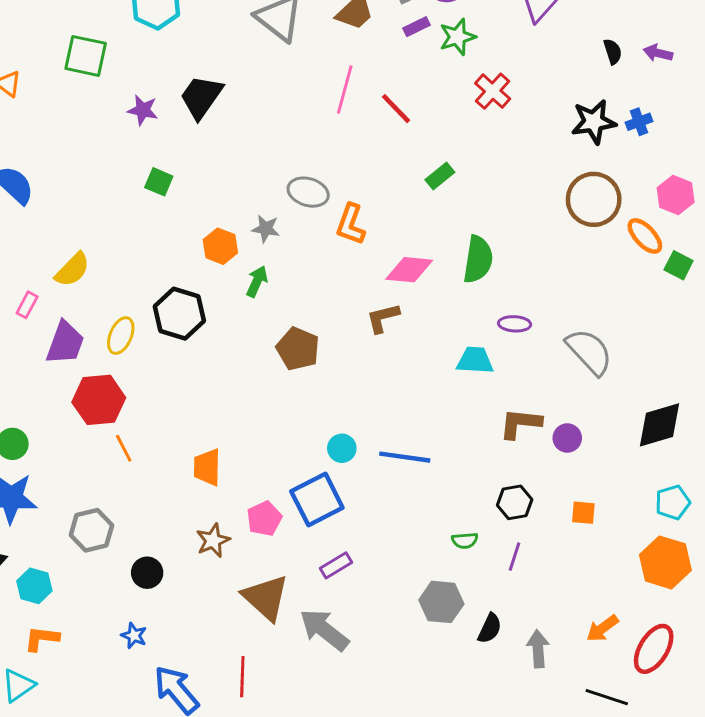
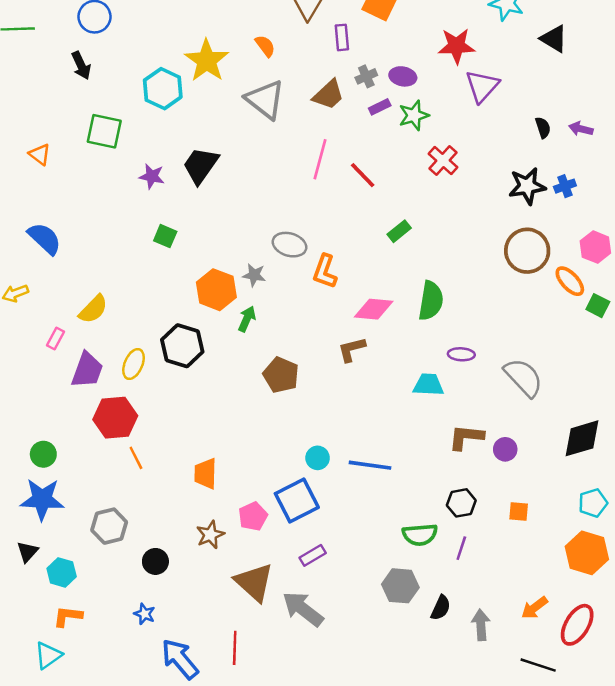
orange hexagon: (220, 246) -> (216, 290), size x1.4
green semicircle: (465, 540) -> (420, 535), size x1.6

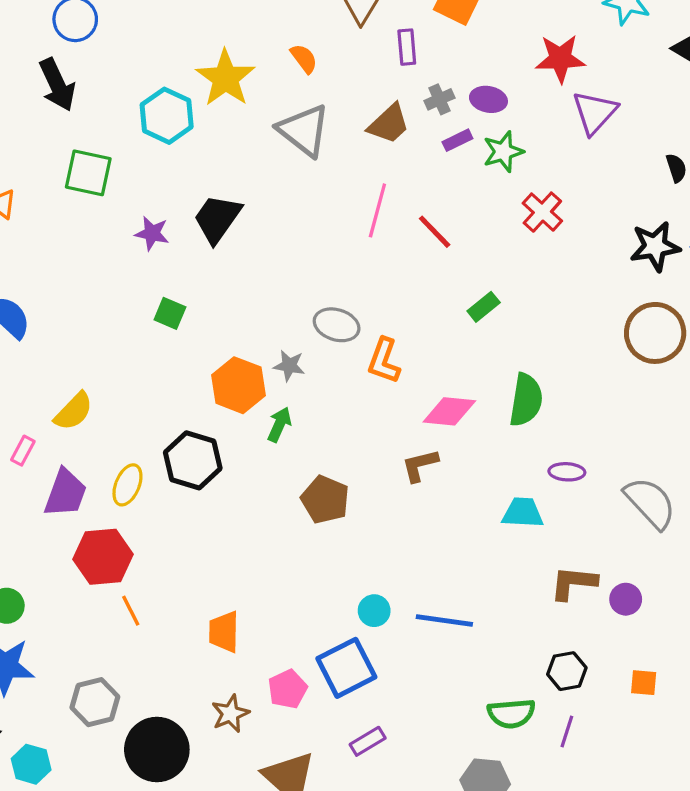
black arrow: (81, 65) -> (57, 85), size x1.4
black circle: (155, 561) -> (157, 749), size x1.8

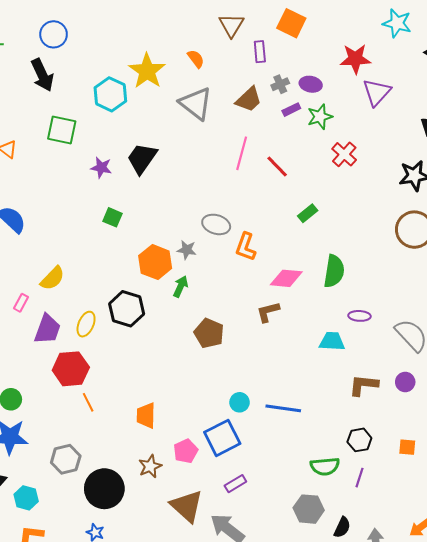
purple circle: (626, 599) -> (405, 382), moved

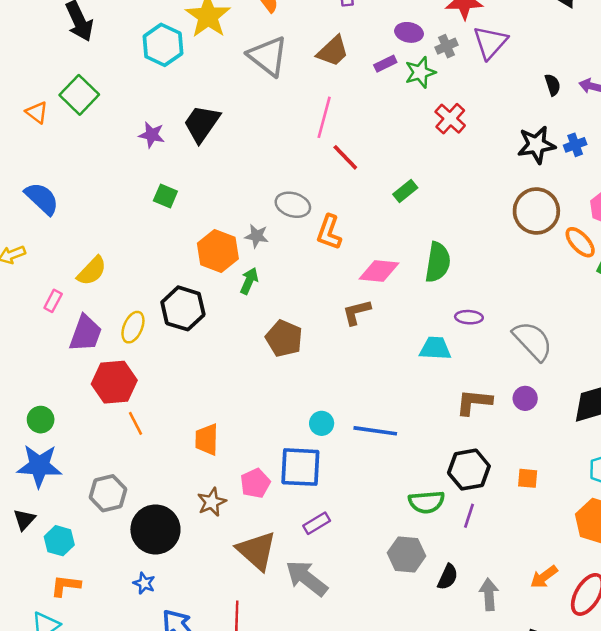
gray cross: (280, 84) -> (446, 46), moved
green square: (62, 130) -> (79, 95), moved, turned 32
red line: (277, 167) -> (345, 157), moved
blue square: (222, 438) -> (300, 467), turned 30
black hexagon: (359, 440) -> (469, 470), size x1.4

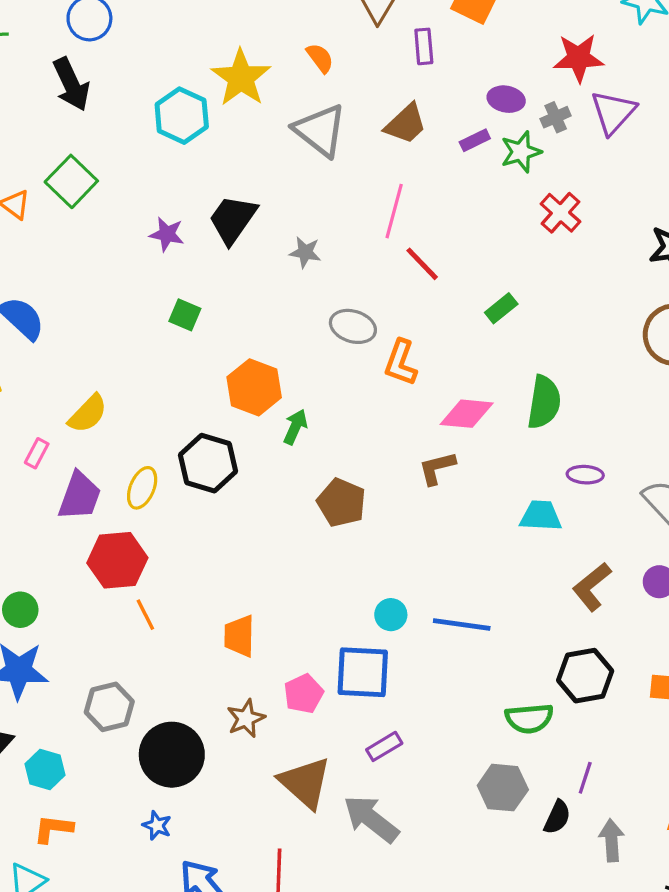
gray star: (257, 236) -> (305, 252), moved
brown L-shape: (474, 402) -> (592, 587), turned -45
purple line: (469, 516) -> (585, 778), moved

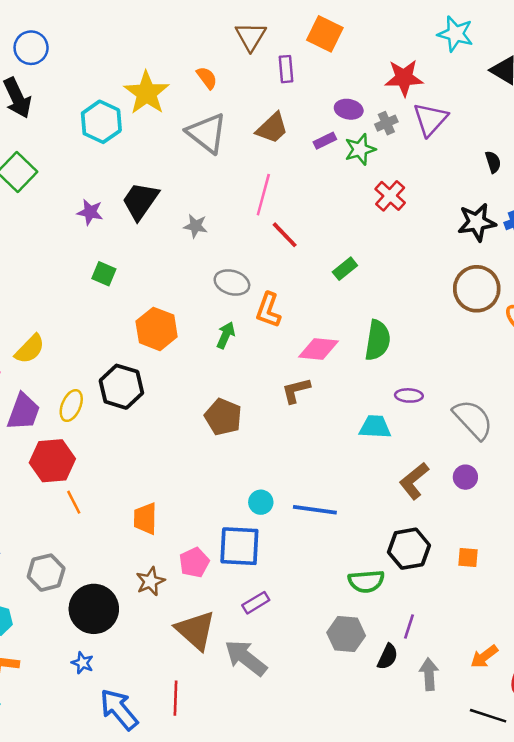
green arrow: (295, 427) -> (226, 335), moved

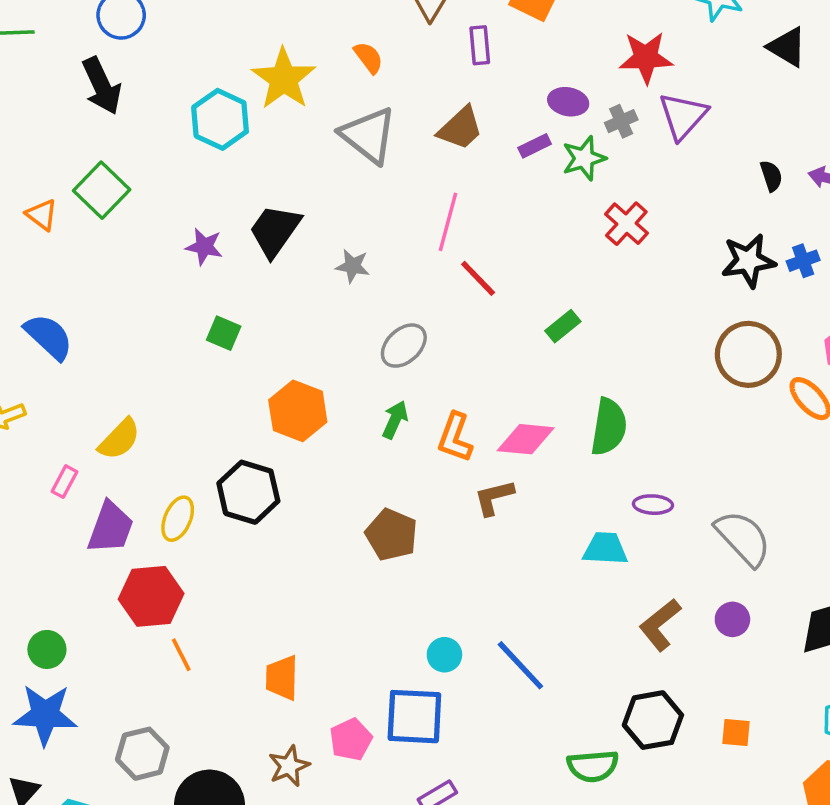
gray ellipse: (232, 282) -> (404, 346), turned -60
orange L-shape: (268, 310) -> (455, 437), moved
blue line: (315, 510) -> (520, 665), turned 39

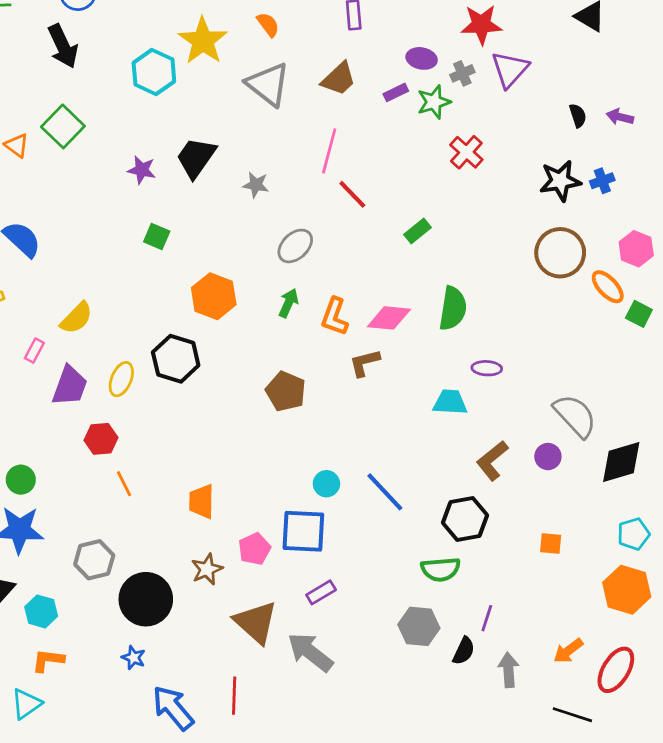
gray semicircle: (743, 538) -> (575, 416), moved
red hexagon: (151, 596) -> (101, 439), size x0.7
black hexagon: (653, 720) -> (465, 519), moved

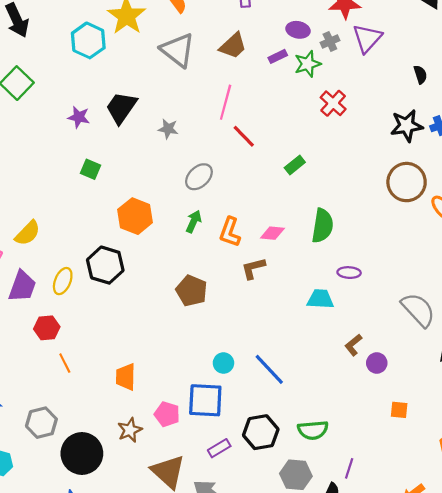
pink diamond: (389, 318) -> (272, 233), size x0.7
purple circle: (548, 457) -> (377, 363), moved
brown L-shape: (492, 461) -> (353, 345), size x0.7
black hexagon: (465, 519) -> (261, 432), moved
pink pentagon: (254, 549) -> (167, 414), turned -30

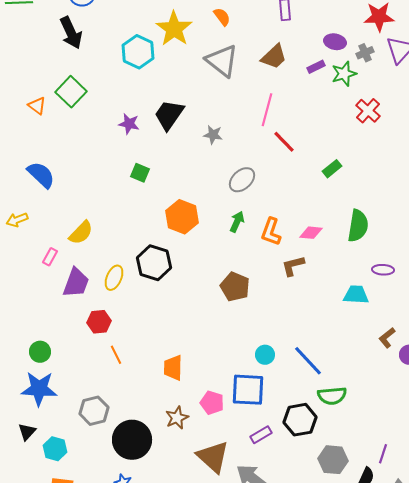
green semicircle: (313, 430) -> (332, 396), moved

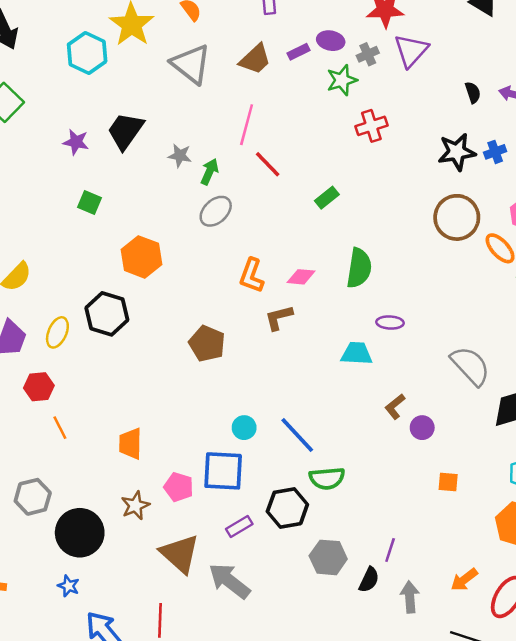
purple rectangle: (316, 67) -> (299, 52), moved
red cross: (368, 111) -> (371, 126), turned 30
green arrow: (237, 222) -> (209, 172), moved

